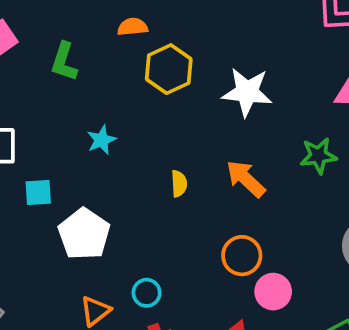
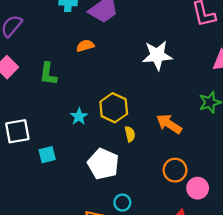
yellow hexagon: (169, 69) -> (114, 108), moved
white star: (247, 92) -> (157, 55), moved
white pentagon: (84, 234) -> (103, 164), moved

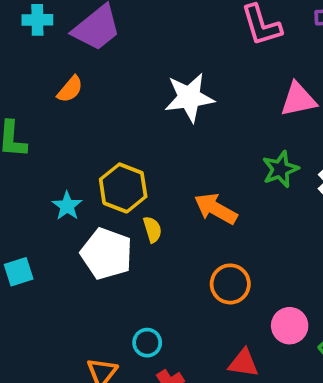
orange semicircle: (85, 46) -> (70, 89), turned 150
white pentagon: (103, 164) -> (107, 254), moved
pink circle: (198, 188) -> (290, 326), moved

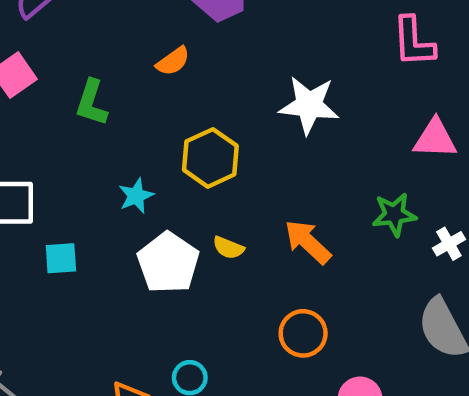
yellow hexagon: (123, 188) -> (210, 158), moved
yellow semicircle: (152, 229) -> (228, 248), turned 115

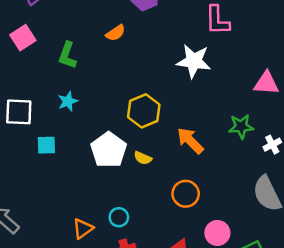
pink L-shape: (413, 42) -> (217, 20), moved
yellow hexagon: (210, 158) -> (144, 111), moved
cyan star: (136, 196) -> (68, 101), moved
yellow semicircle: (228, 248) -> (143, 158), moved

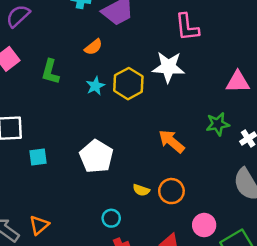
cyan star: (68, 101) -> (95, 86), moved
yellow hexagon: (144, 111) -> (128, 84), moved
yellow semicircle: (143, 158) -> (141, 190), moved
orange triangle: (83, 229) -> (39, 225), moved

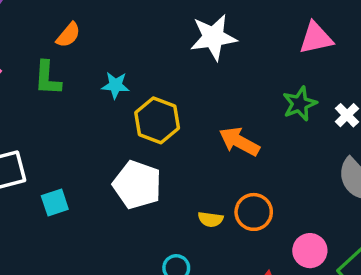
orange semicircle: (93, 47) -> (68, 35), moved
yellow hexagon: (128, 84) -> (157, 120), moved
cyan star: (95, 86) -> (115, 85), turned -30

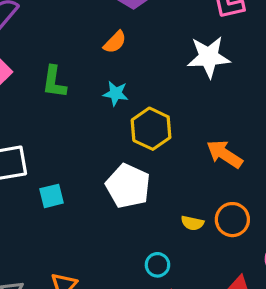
orange semicircle: (68, 35) -> (115, 42), moved

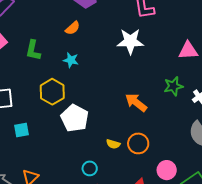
yellow hexagon: (151, 129) -> (52, 92), moved
cyan square: (52, 196) -> (21, 130), moved

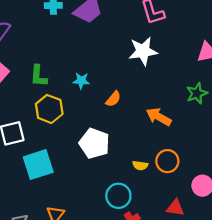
orange semicircle: (73, 28) -> (113, 99), moved
yellow hexagon: (52, 92) -> (49, 109), moved
cyan square: (21, 130) -> (38, 165), size x1.8
cyan circle: (90, 168) -> (118, 196), size x1.5

